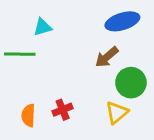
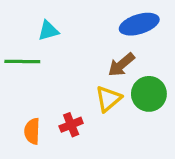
yellow triangle: (117, 113) -> (108, 99), moved

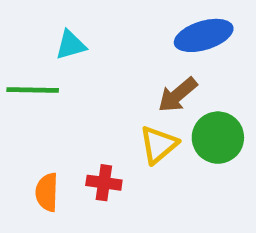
red cross: (71, 125) -> (104, 183), turned 30

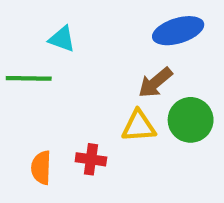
cyan triangle: (71, 45) -> (62, 39), turned 36
yellow triangle: (159, 145) -> (139, 126), turned 36

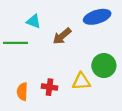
brown arrow: (155, 83) -> (62, 36), moved
yellow triangle: (139, 126) -> (81, 81), moved

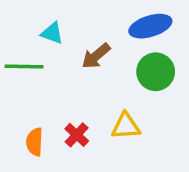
green circle: (104, 66) -> (156, 72), moved
red cross: (49, 87) -> (77, 135), turned 35

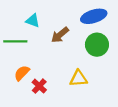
red cross: (77, 135) -> (39, 86), moved
orange semicircle: (35, 142) -> (22, 73), moved, turned 42

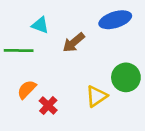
green circle: (97, 45) -> (126, 77), moved
yellow triangle: (78, 78) -> (96, 96), turned -30

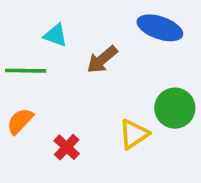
blue ellipse: (115, 20) -> (160, 28), turned 36
orange semicircle: (27, 89) -> (20, 121), moved

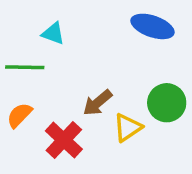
brown arrow: (102, 60) -> (98, 103), moved
red cross: (67, 147) -> (64, 140), size x1.5

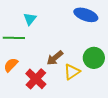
cyan triangle: (53, 34) -> (30, 19), turned 48

